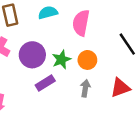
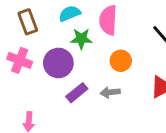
green star: (61, 60) -> (81, 39), moved, turned 30
gray arrow: (85, 88) -> (110, 92), moved, turned -98

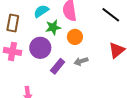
brown rectangle: (28, 22) -> (13, 23), turned 42
orange circle: (121, 61) -> (75, 37), moved

